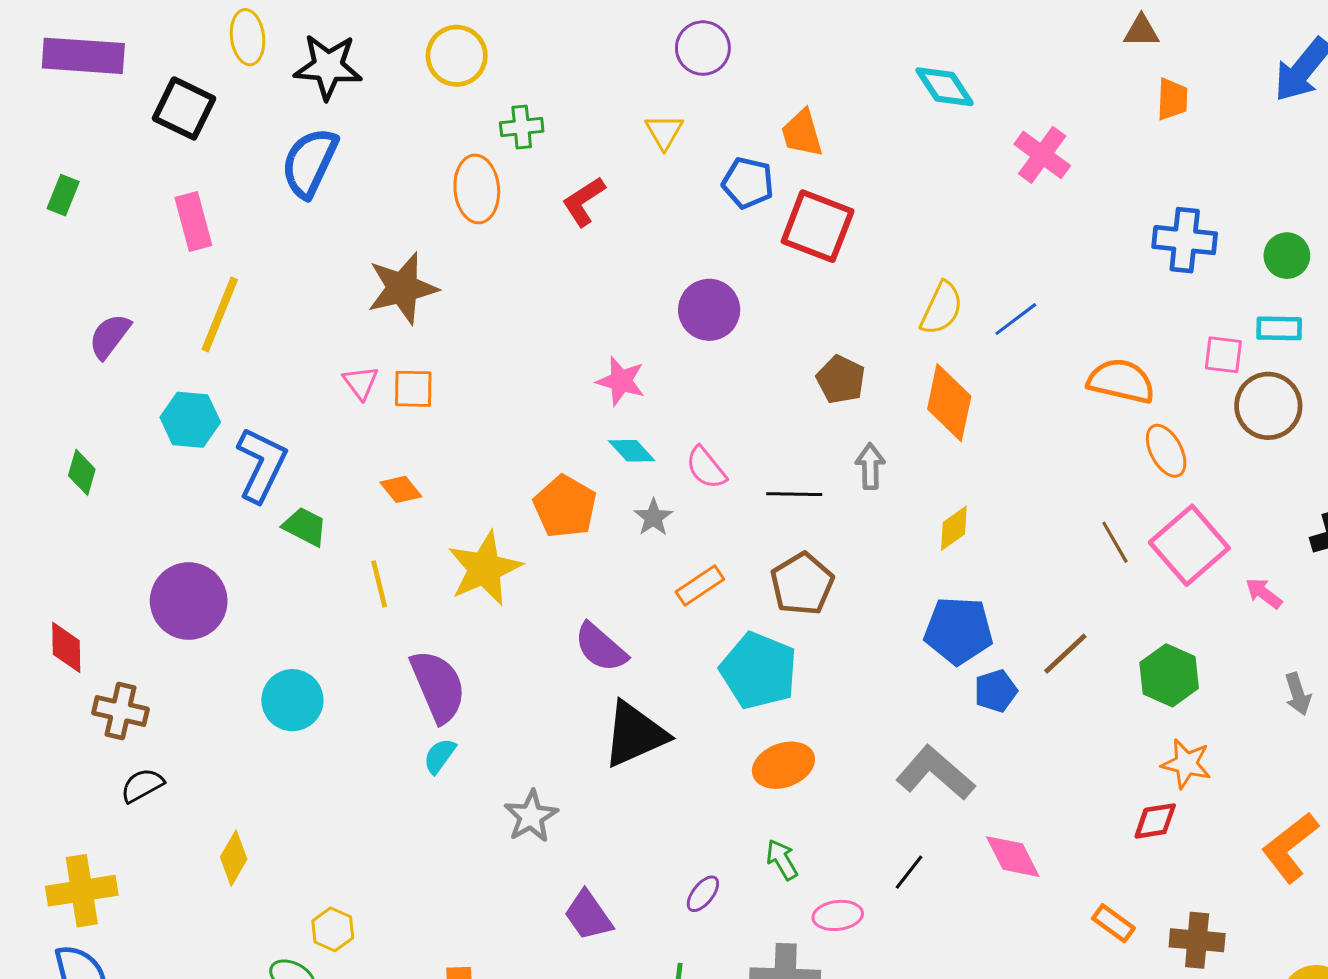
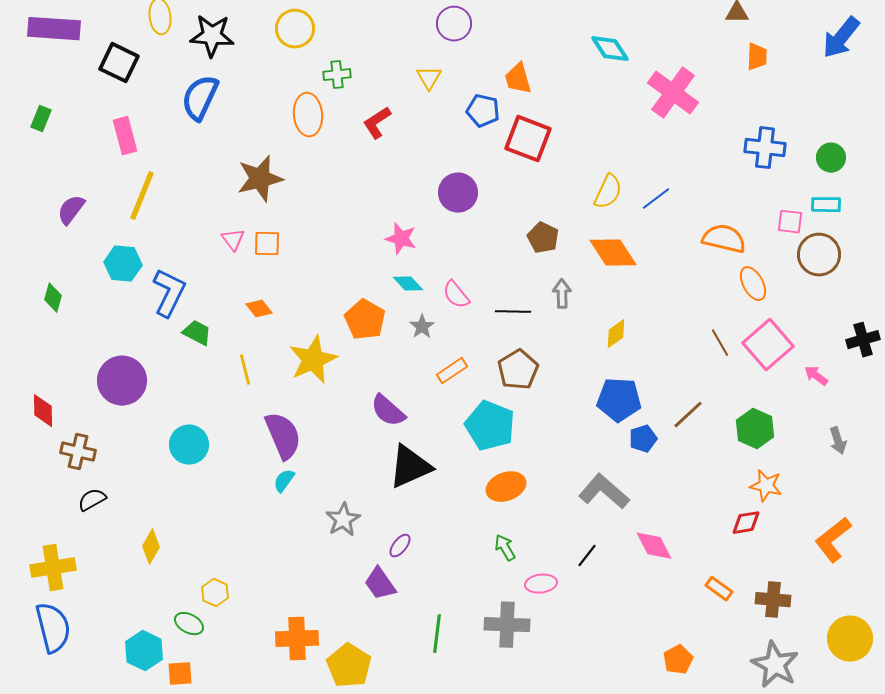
pink cross: (1042, 155) -> (673, 93), size x1.4
orange diamond: (949, 403) -> (613, 253), turned -45
purple ellipse: (703, 894) -> (400, 546), moved

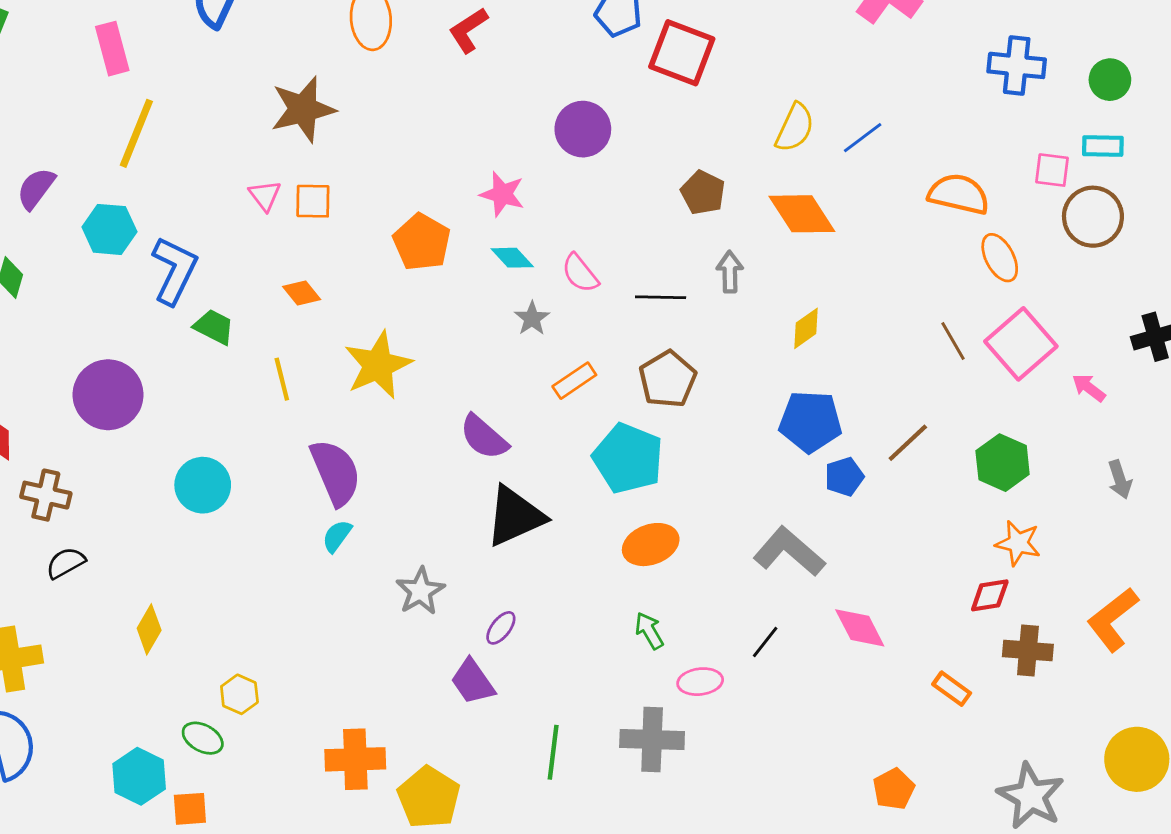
purple semicircle: (71, 210) -> (36, 188), moved
orange pentagon: (365, 320) -> (422, 242), moved
brown cross: (773, 600) -> (1028, 651), moved

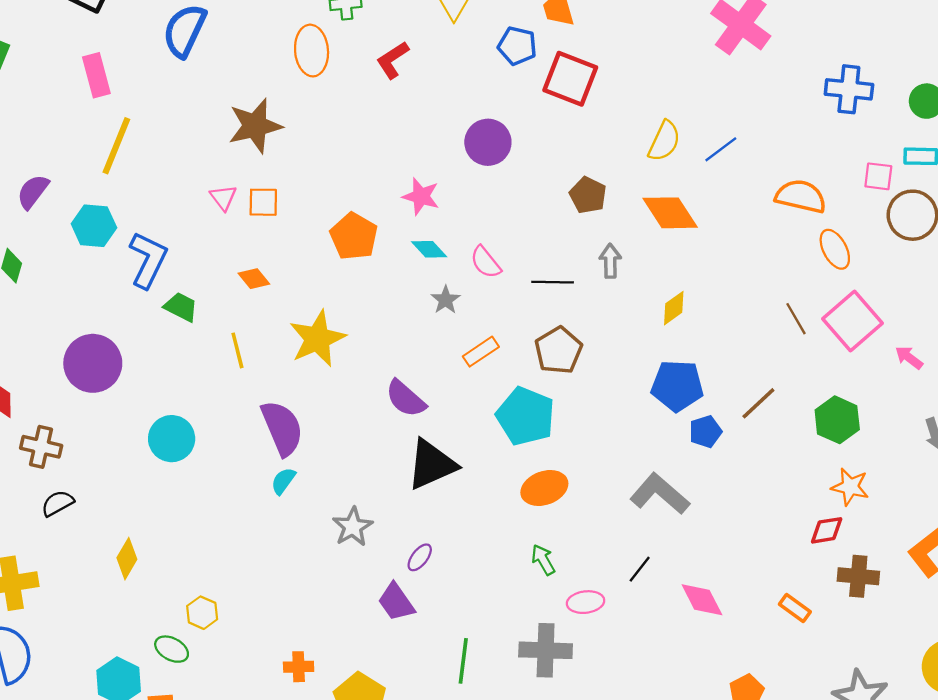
pink diamond: (860, 628) -> (702, 600), moved
orange cross: (355, 759) -> (299, 667), size x0.6

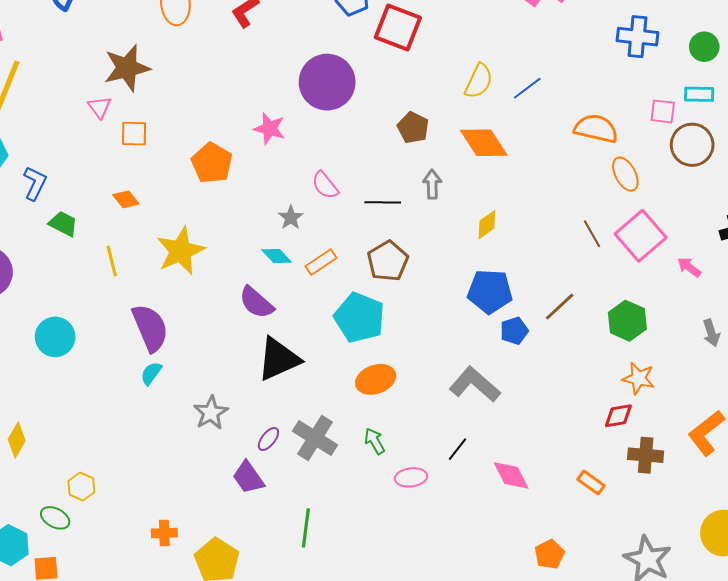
purple circle: (488, 142) -> (327, 82), size x1.4
pink triangle: (223, 198) -> (100, 107), moved
cyan diamond: (429, 249) -> (277, 256), moved
blue L-shape: (148, 260) -> (35, 183), size x0.7
gray cross: (546, 650) -> (315, 438), moved, turned 30

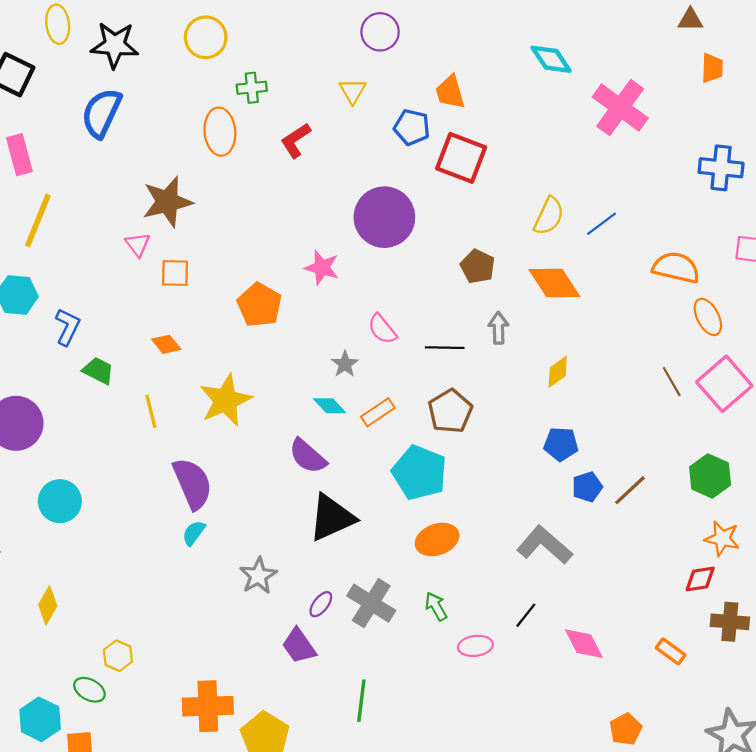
blue pentagon: (490, 291) -> (561, 444), size x0.7
brown line: (560, 307) -> (630, 490), moved
cyan circle: (55, 337) -> (60, 501), moved
orange cross: (164, 533) -> (208, 706), size x1.8

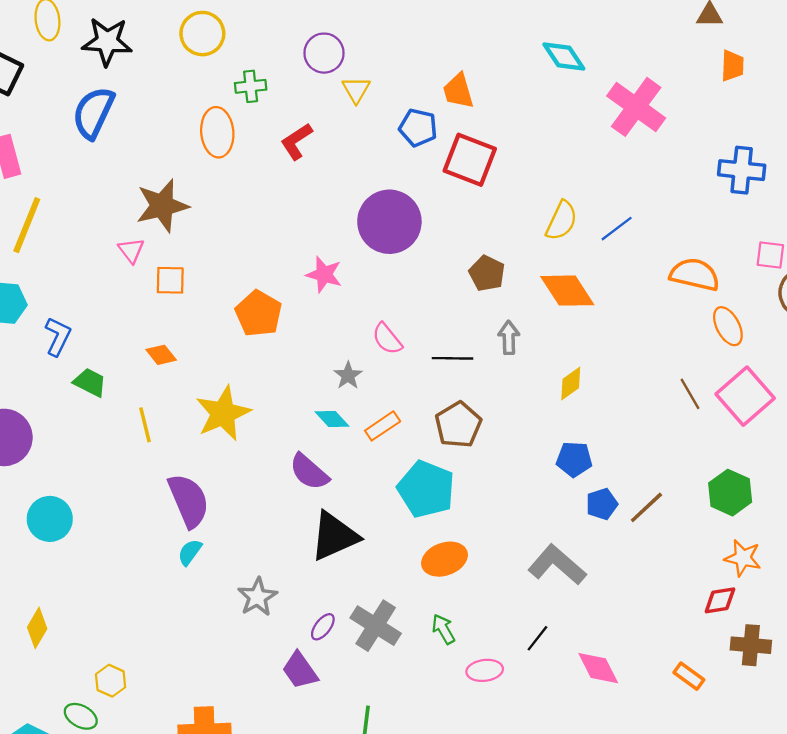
purple circle: (380, 32) -> (324, 53), moved

